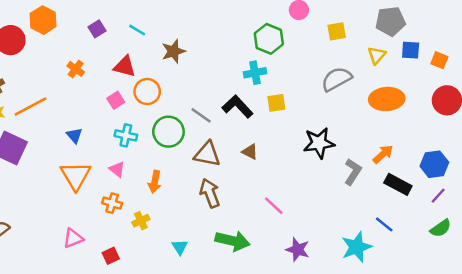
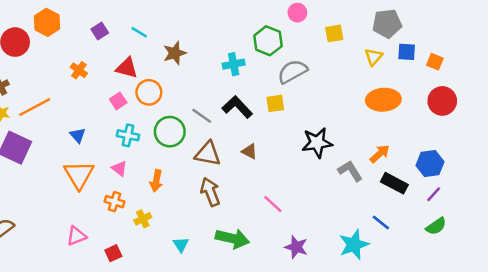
cyan cross: (255, 73) -> (234, 64), moved
gray semicircle: (337, 79) -> (292, 71), moved
gray L-shape: (353, 172) -> (350, 171), turned -65

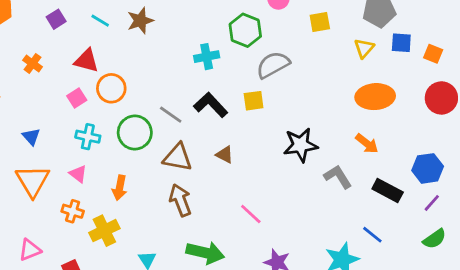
brown star: (175, 53) -> (140, 21), moved
orange arrow: (380, 154) -> (367, 144), moved, turned 80
yellow cross: (143, 219) -> (104, 231), size x1.5

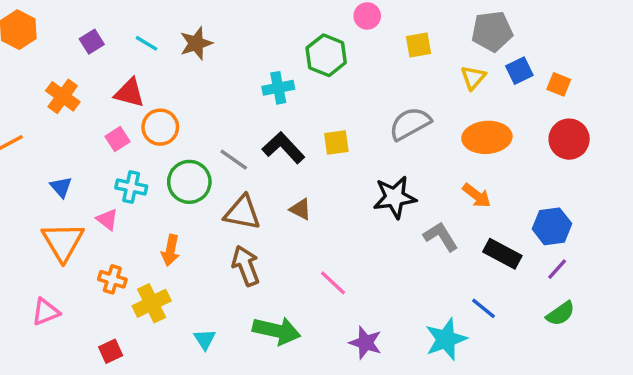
blue square: (401, 43) -> (519, 71), turned -30
orange cross: (33, 63) -> (63, 96), size x1.4
gray semicircle: (273, 65) -> (410, 124), moved
pink triangle: (78, 174) -> (107, 219), moved
pink triangle: (30, 250) -> (46, 312), moved

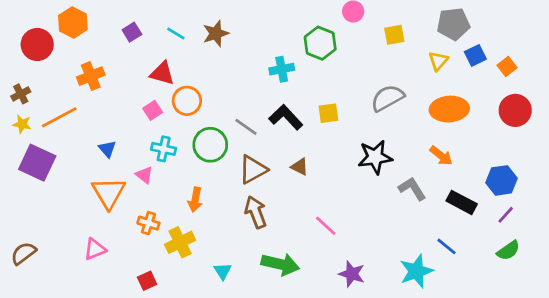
orange square: (559, 84) -> (507, 66), turned 30
orange cross: (63, 96) -> (91, 76), moved, turned 32
brown triangle: (242, 213) -> (253, 169), turned -40

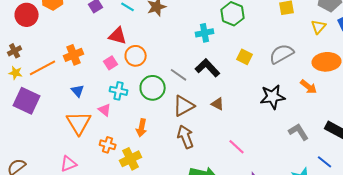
orange cross: (91, 76) -> (74, 55), moved
yellow square: (328, 113) -> (245, 57), moved, turned 35
orange arrow: (441, 156) -> (309, 87), moved
gray L-shape: (412, 189) -> (299, 132), moved

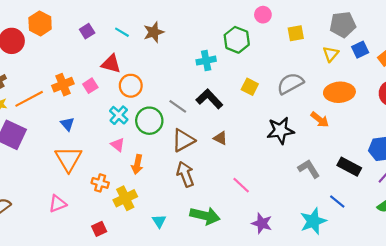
pink square: (111, 63) -> (90, 86), moved
cyan cross: (119, 91) -> (119, 115), moved, turned 30
pink triangle: (105, 110) -> (118, 145), moved

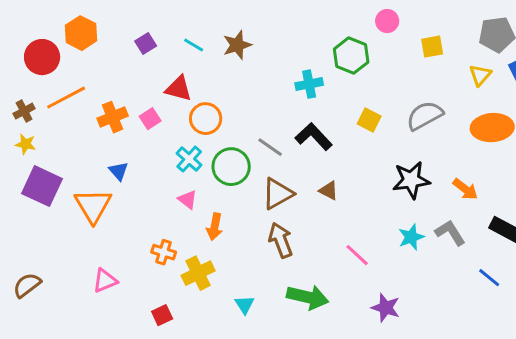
orange line: (29, 99) -> (66, 98), moved
orange arrow: (320, 120) -> (465, 189), moved
orange triangle: (68, 159) -> (93, 206), moved
cyan star: (313, 221) -> (411, 237), moved, size x0.7

